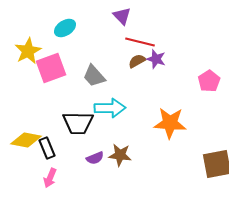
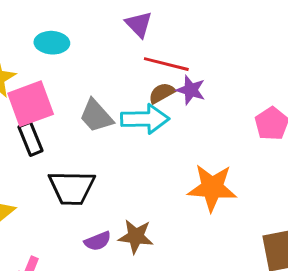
cyan ellipse: (65, 28) -> (52, 43), turned 35
cyan arrow: (110, 108) -> (145, 119), moved
black rectangle: (47, 148) -> (31, 139), moved

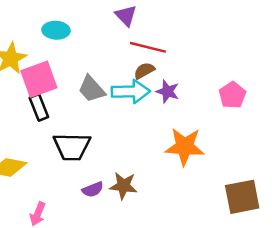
purple star: (191, 90) -> (167, 91), moved

